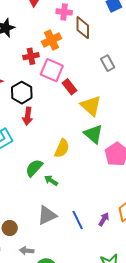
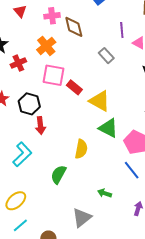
red cross: (31, 56) -> (18, 63), moved
green arrow: (51, 180) -> (105, 193), moved
blue line: (78, 220) -> (132, 170), moved

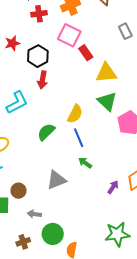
yellow triangle: (100, 101) -> (106, 73), turned -50
blue line: (132, 170) -> (79, 138), moved

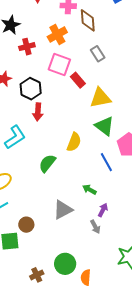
gray rectangle: (125, 31) -> (98, 54), moved
blue line: (79, 138) -> (106, 162), moved
purple arrow: (113, 187) -> (103, 210), moved
gray arrow: (34, 214) -> (95, 227), moved, turned -120

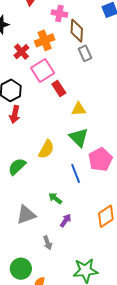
red cross: (27, 47) -> (21, 52), moved, turned -35
gray rectangle: (98, 54) -> (85, 53), moved
pink square: (59, 65) -> (43, 70), turned 30
yellow triangle: (100, 98) -> (79, 109), size x0.7
gray arrow: (95, 227) -> (48, 243), moved

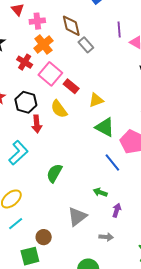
pink cross: (59, 13) -> (37, 21), moved
yellow semicircle: (46, 149) -> (59, 109), moved, turned 132
gray arrow: (48, 243) -> (106, 237), turned -48

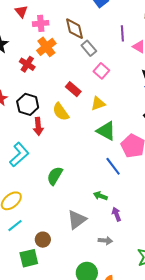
pink square: (50, 74) -> (101, 71), moved, size x0.7
purple arrow: (117, 210) -> (116, 214), turned -40

